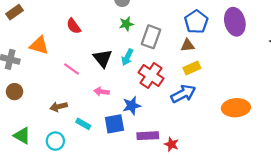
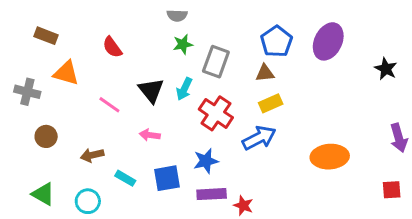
brown rectangle: (14, 12) -> (46, 36), moved, turned 56
purple ellipse: (235, 22) -> (328, 41), turned 40
brown circle: (14, 92) -> (46, 136), moved
blue star: (132, 106) -> (206, 161), moved

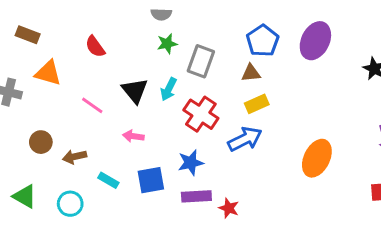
brown circle: (46, 136) -> (41, 142), moved
orange ellipse: (330, 157) -> (317, 158), turned -60

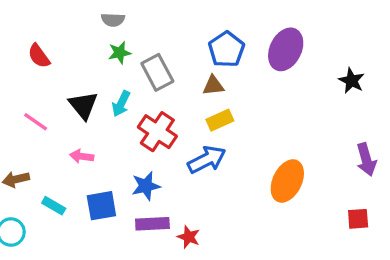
gray rectangle: (201, 61) -> (157, 72), turned -48

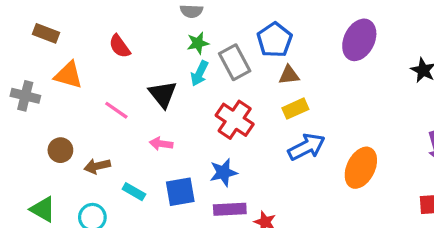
blue pentagon: (226, 49) -> (275, 40), moved
cyan arrow: (121, 104) -> (199, 73), moved
blue arrow: (207, 160) -> (307, 147), moved

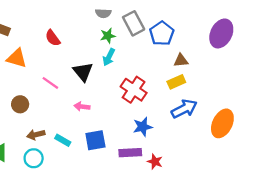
gray rectangle: (235, 62) -> (134, 23), moved
brown triangle: (289, 75) -> (181, 60), moved
brown circle: (60, 150) -> (20, 104), moved
brown arrow: (97, 166) -> (36, 135), moved
blue star: (223, 173) -> (143, 127), moved

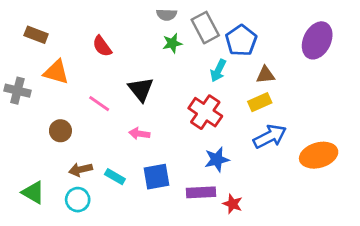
cyan arrow: (109, 57) -> (218, 71), moved
orange ellipse: (222, 123) -> (319, 155), turned 48

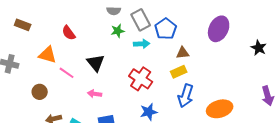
cyan arrow: (218, 71) -> (142, 44), moved, turned -119
orange triangle: (56, 72) -> (48, 55), moved
blue arrow: (270, 137) -> (186, 96), turned 135

